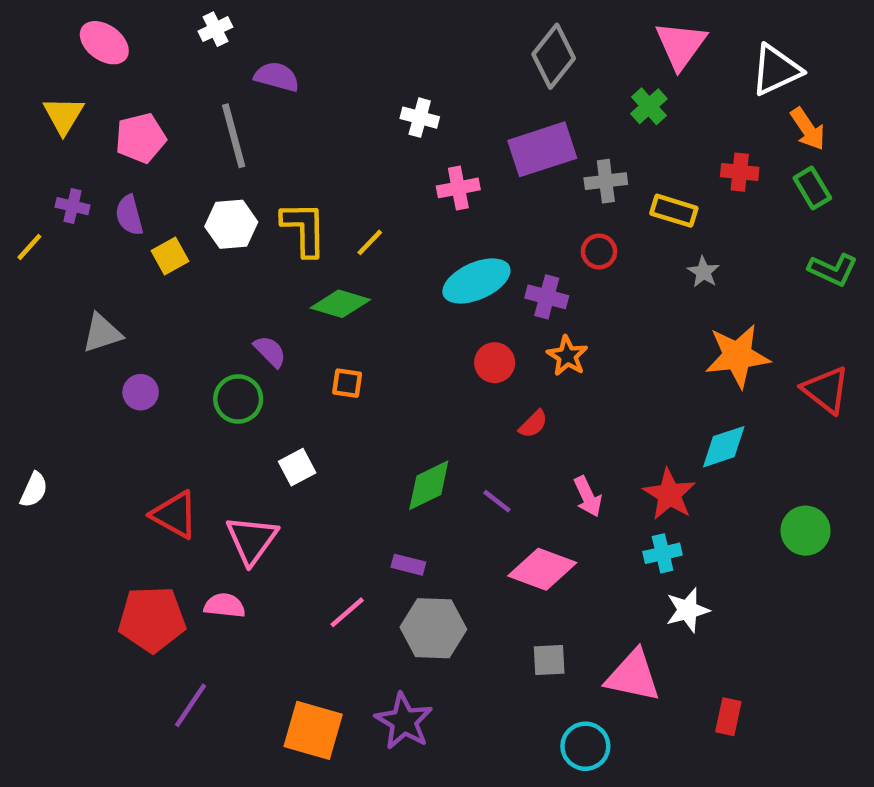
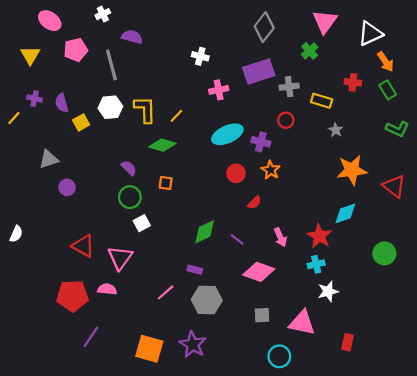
pink pentagon: (141, 138) -> (76, 50), moved
green circle: (238, 399) -> (130, 197), moved

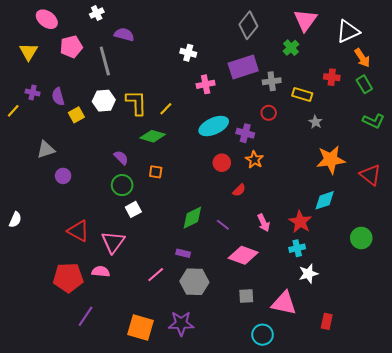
purple star: (193, 344) -> (181, 323), turned -30

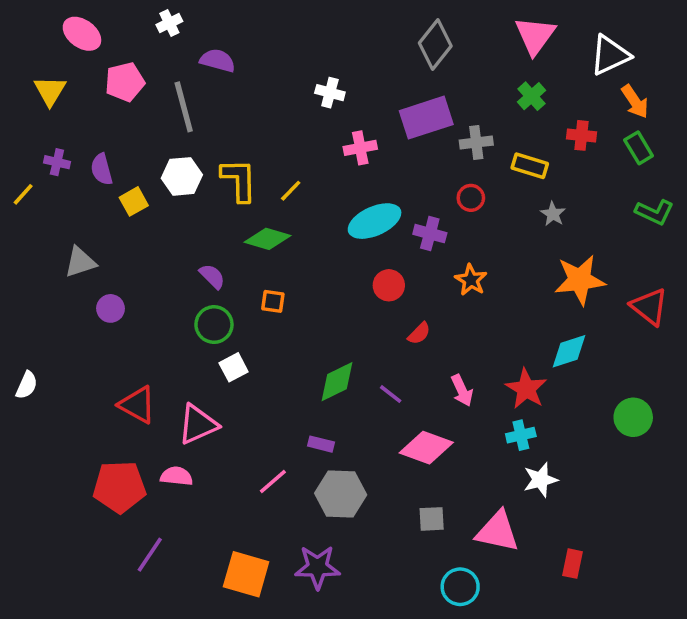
green cross: (291, 48) -> (532, 96), moved
orange star: (254, 160) -> (471, 280), moved
pink triangle: (113, 242) -> (198, 424), turned 30

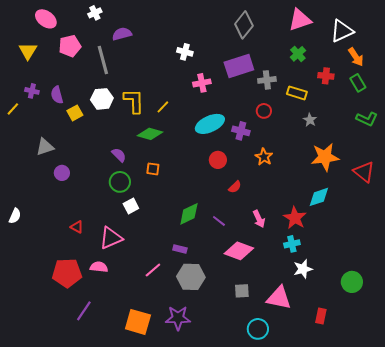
pink triangle: (535, 36) -> (300, 20), turned 35
purple semicircle: (218, 61) -> (122, 34), turned -30
red triangle: (137, 405) -> (77, 227), size x0.6
green circle: (633, 417) -> (352, 282), moved

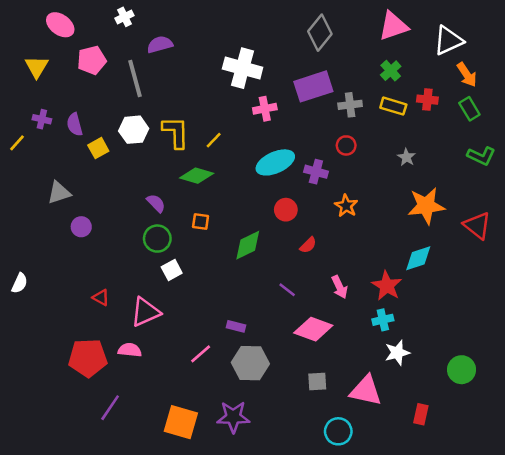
white cross: (185, 52) -> (243, 68), size x1.8
yellow rectangle: (297, 93) -> (393, 106), moved
green diamond: (189, 214) -> (248, 245), moved

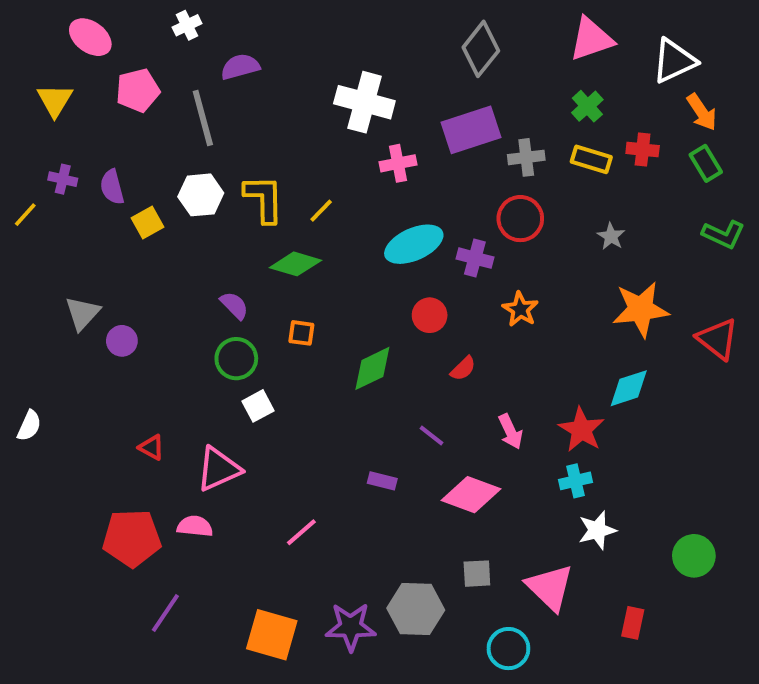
red circle: (346, 145) -> (520, 219), size x1.5
gray triangle: (59, 193) -> (82, 313), moved, turned -30
purple rectangle: (236, 326) -> (382, 481), moved
gray hexagon: (250, 363) -> (416, 609), moved
pink triangle: (366, 391) -> (550, 587), turned 32

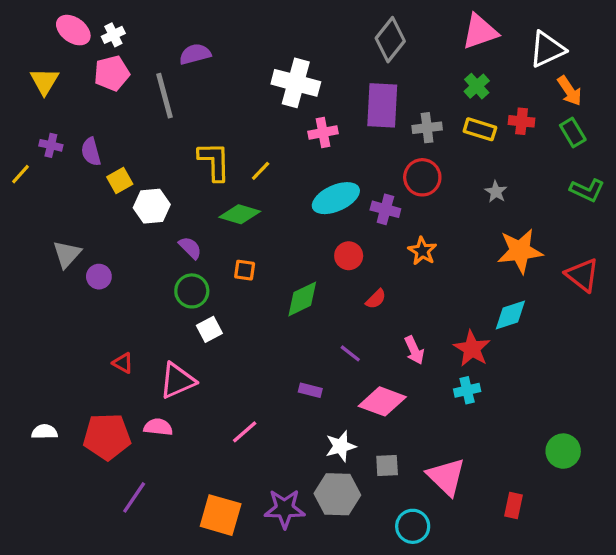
white cross: (187, 25) -> (113, 35), moved
purple rectangle: (471, 130) -> (382, 105), turned -69
white hexagon: (201, 195) -> (152, 206), moved
white semicircle: (29, 426) -> (44, 432), moved, turned -115
white star: (597, 530) -> (341, 446), moved

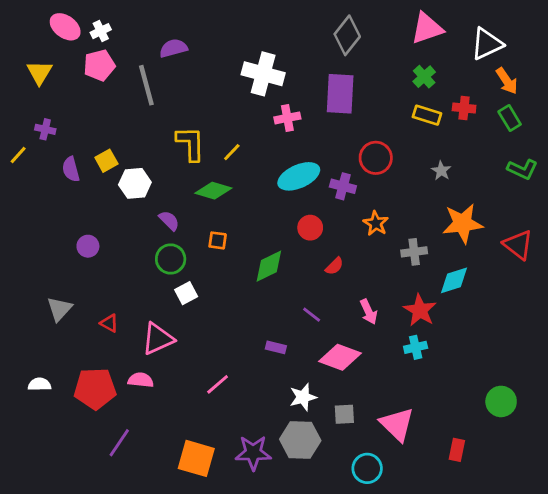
gray cross: (427, 128) -> (414, 252), moved
purple semicircle: (91, 152) -> (71, 169), moved
gray triangle: (67, 254) -> (59, 309), moved

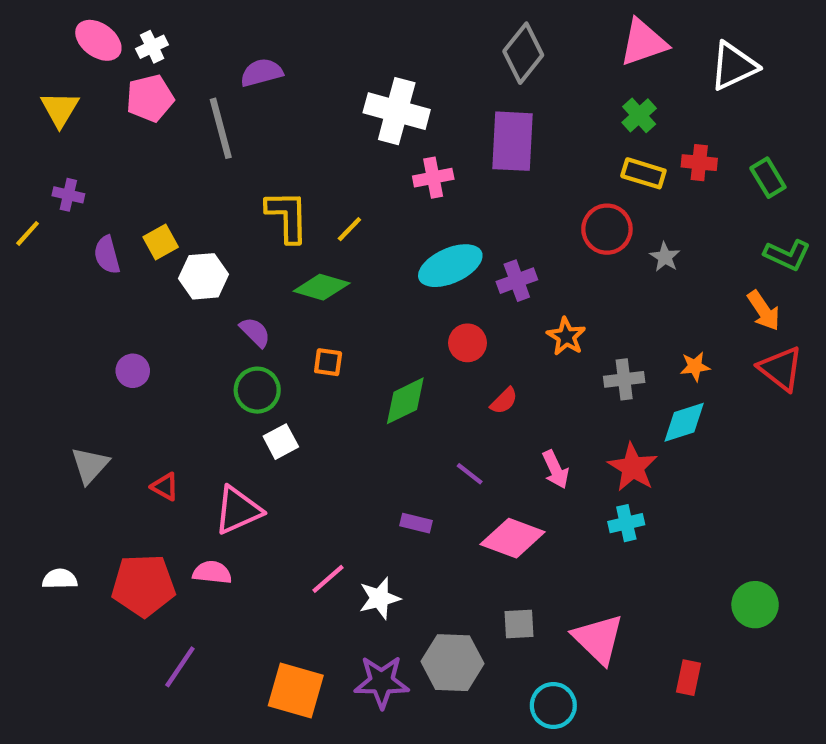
orange arrow: (507, 81) -> (764, 311), moved
red circle: (376, 158) -> (607, 229), moved
purple cross: (343, 186) -> (517, 281), turned -35
orange star: (463, 223) -> (695, 366), moved, size x0.5
white star: (303, 397) -> (380, 598), moved

